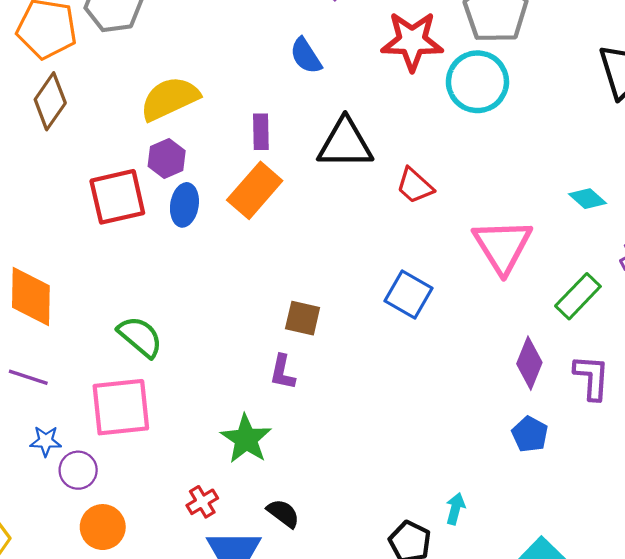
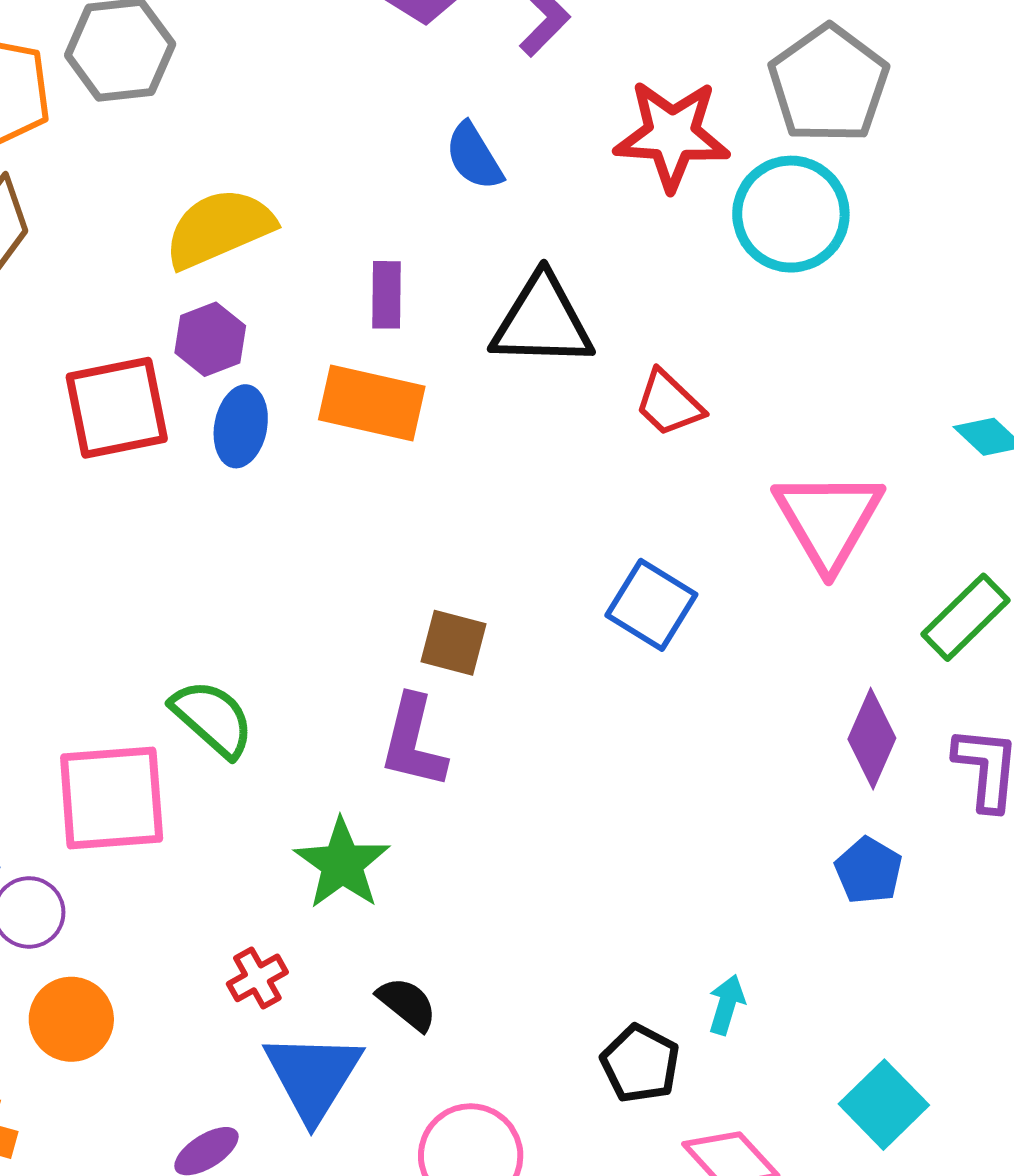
orange rectangle: (255, 190) -> (372, 403), turned 60
green semicircle: (140, 337) -> (213, 718), moved
purple L-shape: (283, 372) -> (413, 742), size x1.4

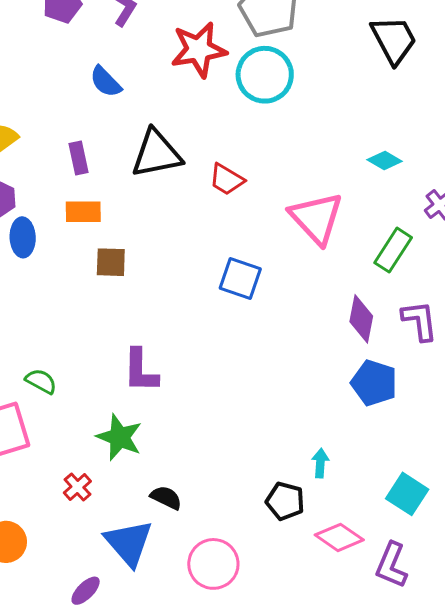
orange rectangle: (372, 403) -> (83, 212), size x0.7
brown square: (454, 643) -> (111, 262), moved
green semicircle: (213, 718) -> (41, 381), size x0.7
blue pentagon: (869, 871) -> (374, 383), size x1.4
red cross: (257, 978) -> (77, 487), moved

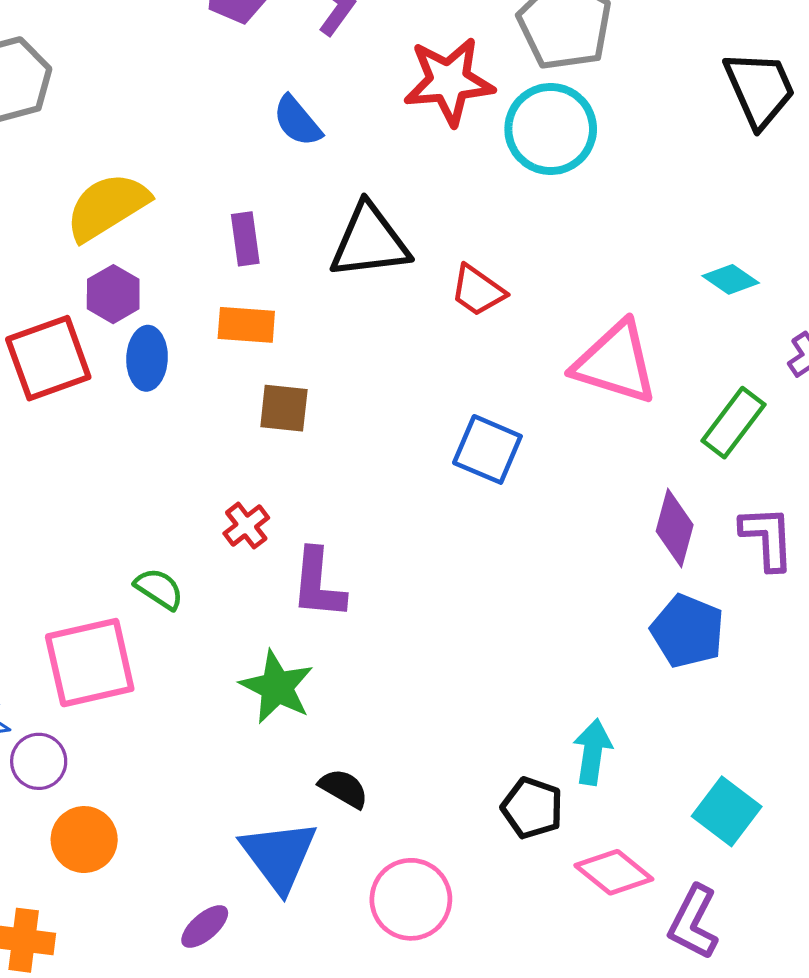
pink triangle: (316, 218) -> (615, 363), turned -34
cyan arrow: (320, 463) -> (593, 752), size x1.4
red cross: (77, 487) -> (246, 526), moved

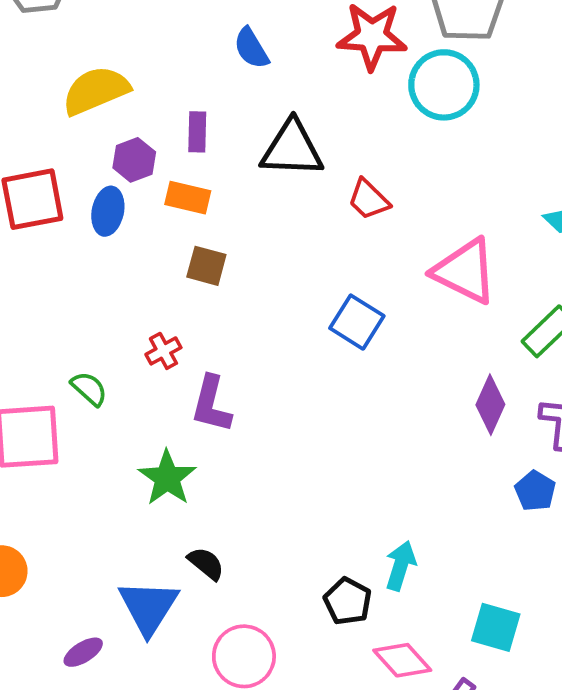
purple hexagon: (113, 294) -> (134, 160), moved
blue pentagon: (687, 631) -> (535, 491), moved, size x0.7
cyan square: (727, 811) -> (496, 627), turned -30

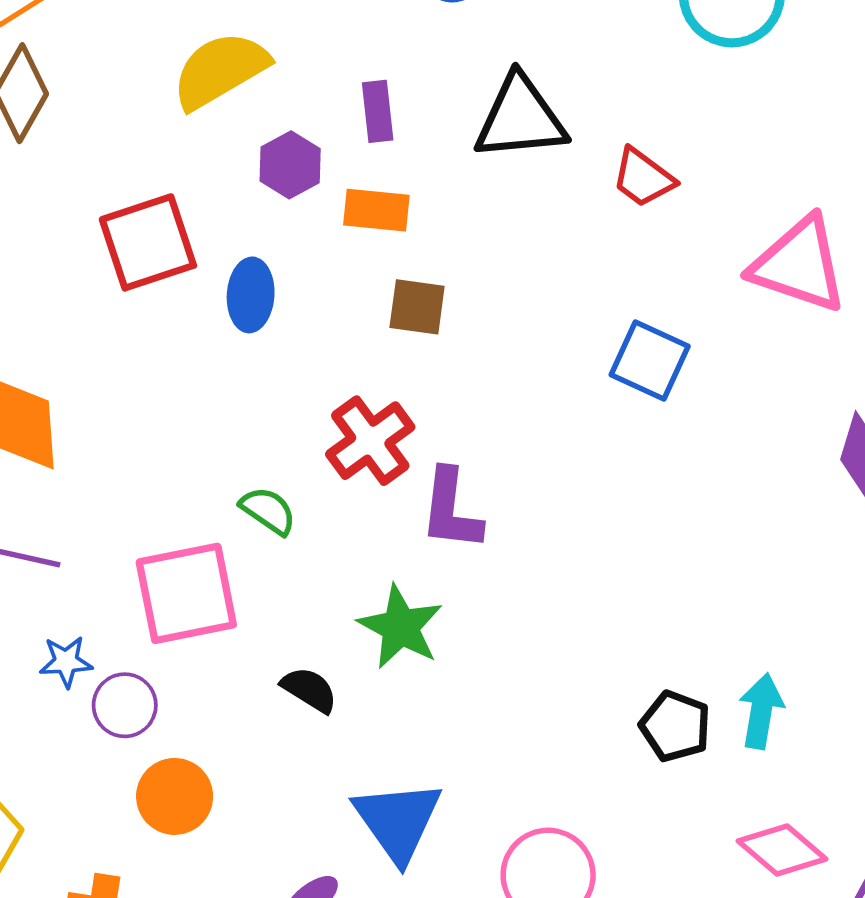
blue ellipse: (108, 211) -> (251, 295), moved
red cross: (163, 351) -> (370, 441), size x1.6
black semicircle: (206, 563) -> (309, 690), moved
black pentagon: (348, 601) -> (675, 726), moved

